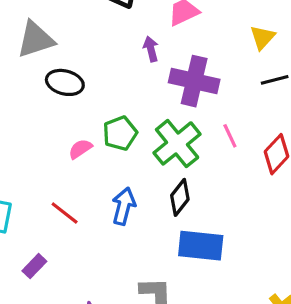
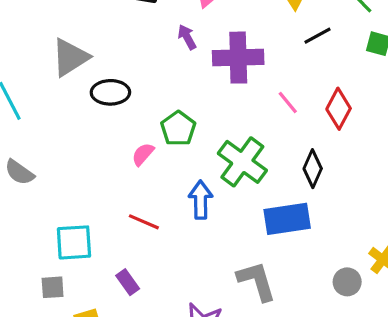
green cross: (177, 143) -> (242, 162), moved
black diamond: (180, 197) -> (313, 169), moved
purple rectangle: (34, 266) -> (128, 282), turned -65

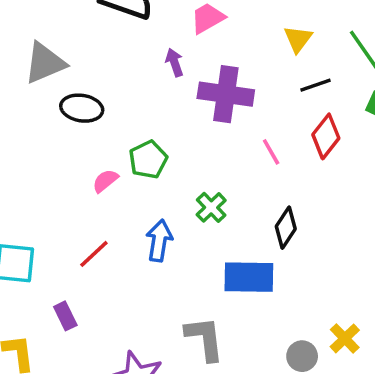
red diamond: (339, 109) -> (326, 136), moved
green cross: (242, 162) -> (211, 207), size x0.6
red line: (144, 222) -> (94, 254), turned -76

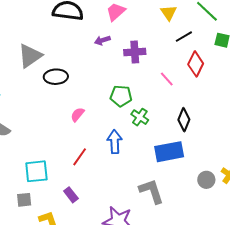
purple arrow: (174, 62) -> (102, 40), turned -77
purple cross: (226, 94) -> (135, 52), size x0.7
green pentagon: (148, 160) -> (121, 96), moved, turned -30
gray circle: (302, 356) -> (206, 180), moved

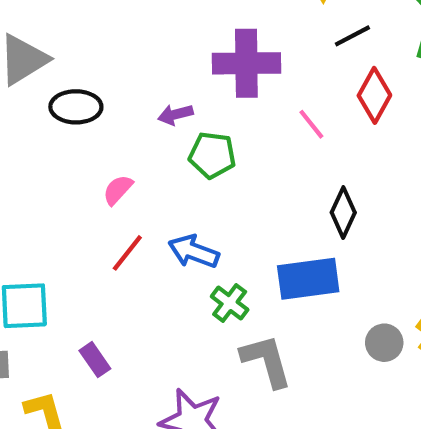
purple arrow: (102, 40) -> (175, 114), moved
purple cross: (135, 52) -> (246, 63), size x1.4
green cross: (140, 117) -> (230, 303), moved
blue arrow: (115, 142) -> (194, 252), turned -70
red line: (80, 157) -> (127, 253), moved

